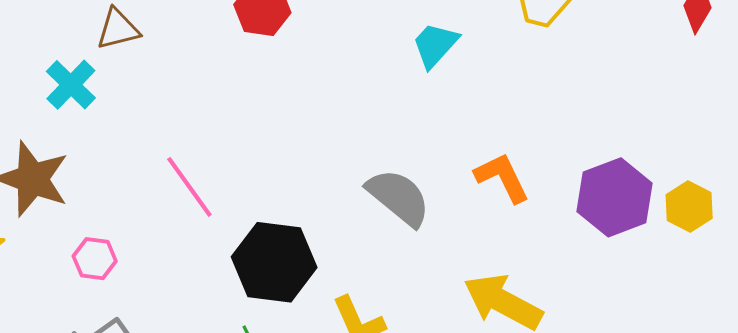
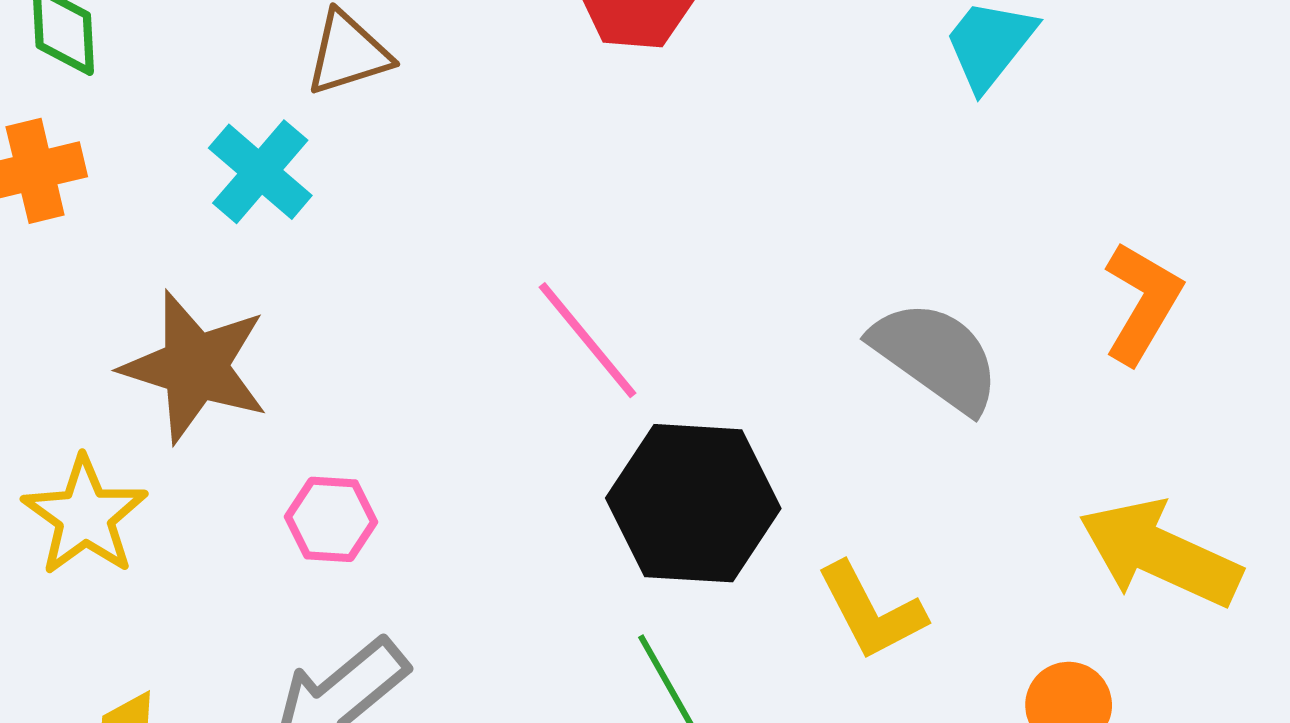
orange L-shape: (502, 178) -> (1142, 303), turned 60
pink line: (189, 187) -> (588, 340), moved

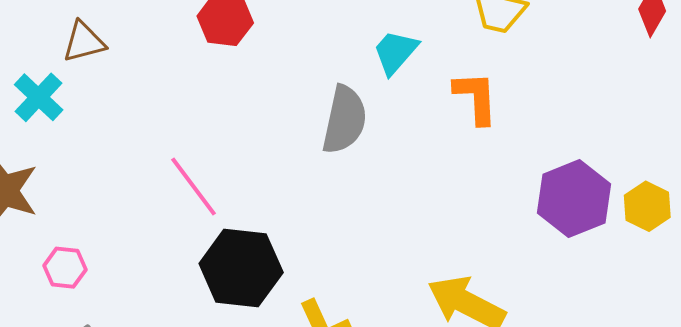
orange L-shape: (1142, 303) -> (476, 98), moved, turned -36
gray semicircle: (936, 356) -> (344, 120), moved, turned 64

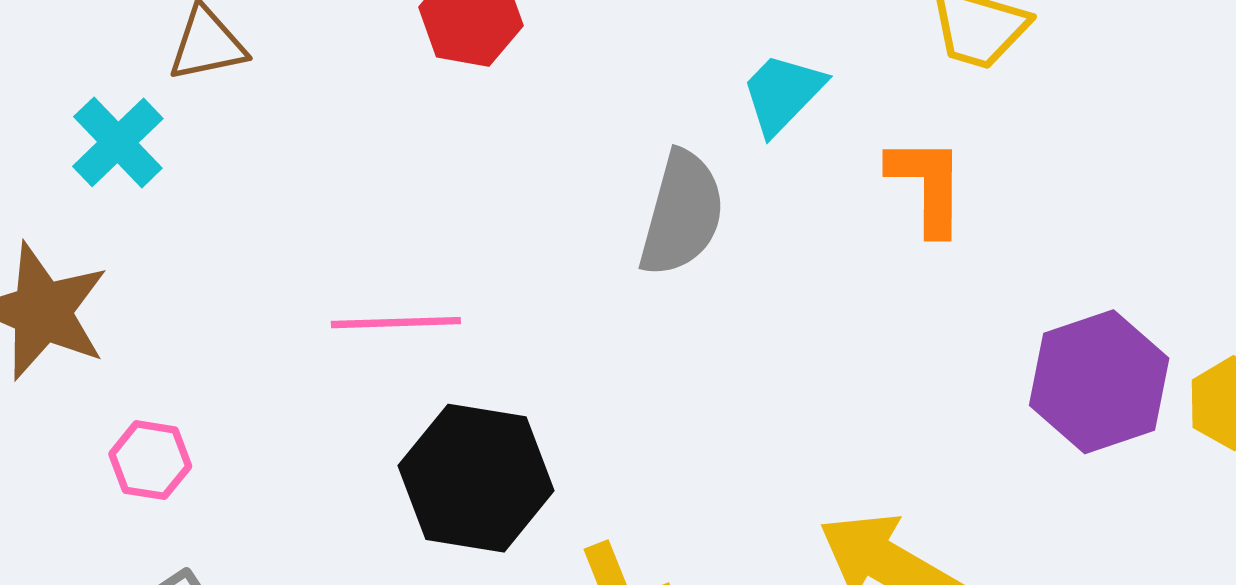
pink line: (193, 186) -> (396, 323), turned -58

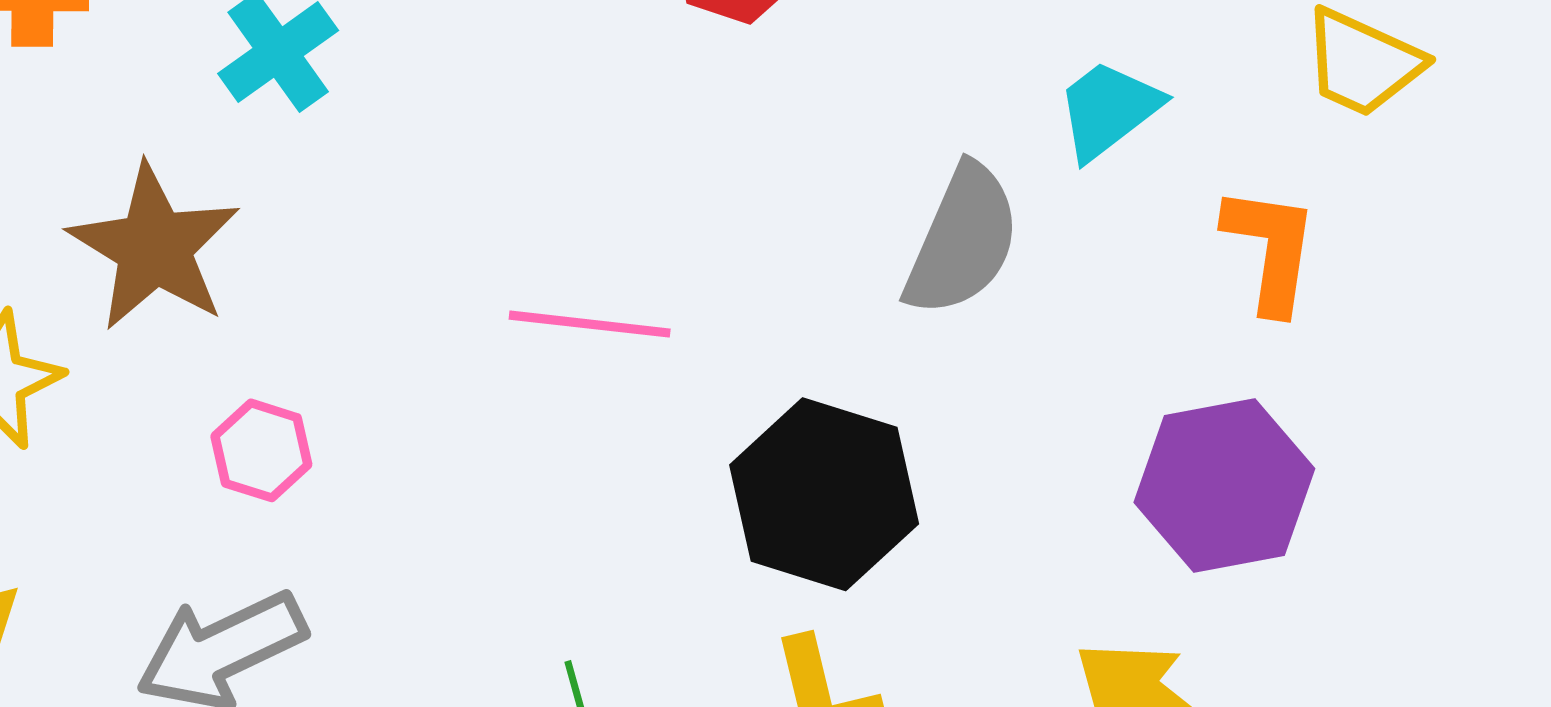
purple hexagon: (1099, 382) -> (1224, 486), moved
black hexagon: (476, 478) -> (824, 494), moved

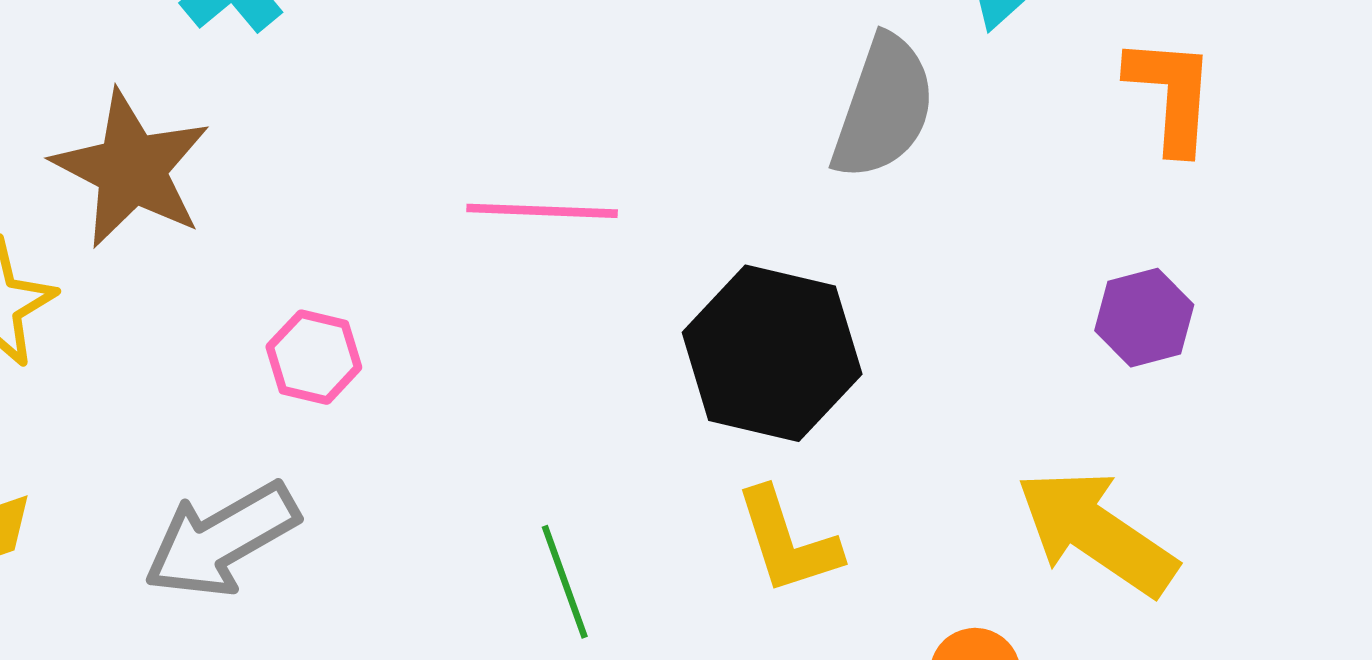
pink hexagon: (261, 450) -> (314, 357), moved
purple hexagon: (1224, 486) -> (1144, 318), size x0.6

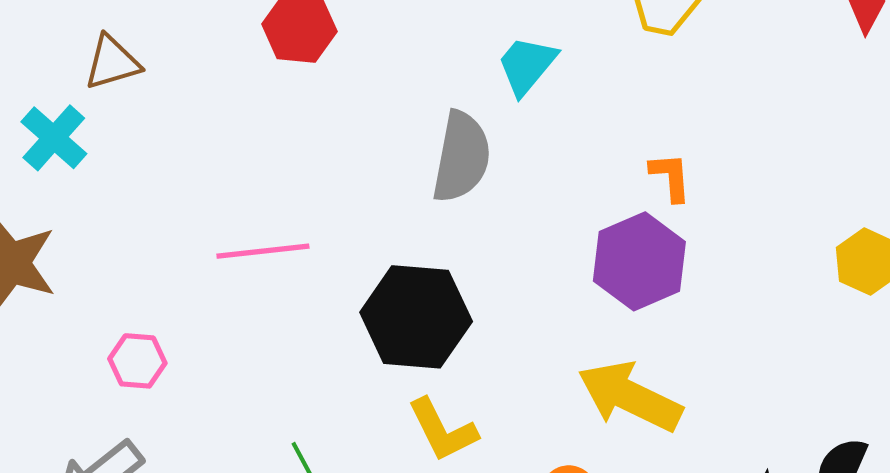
orange L-shape: (1171, 94) -> (671, 177), moved, size x0.7
purple hexagon: (1144, 318) -> (639, 261), size x1.6

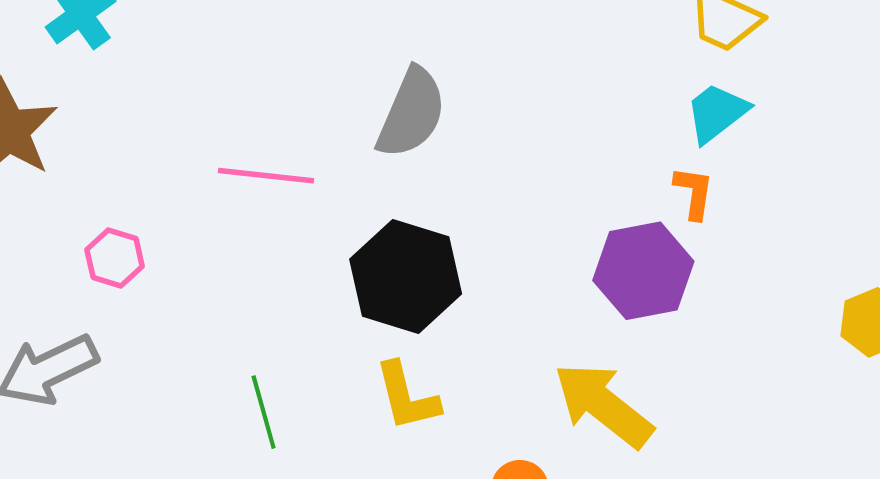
cyan trapezoid: (527, 65) -> (717, 113), moved
gray semicircle: (461, 157) -> (411, 113), moved

